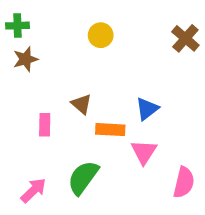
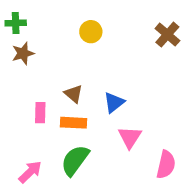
blue triangle: (147, 109) -> (114, 102), moved
orange rectangle: (110, 130) -> (73, 123), moved

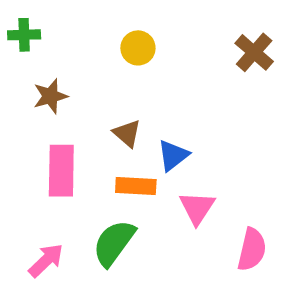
brown star: (23, 53) -> (50, 96), moved
brown triangle: (73, 94) -> (127, 133), moved
pink rectangle: (40, 113) -> (61, 171), size x1.6
orange rectangle: (73, 123) -> (136, 186), moved

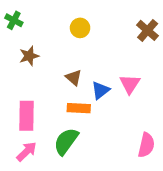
green cross: (24, 35) -> (14, 20), turned 30
pink rectangle: (61, 171) -> (27, 116), moved
pink triangle: (197, 208) -> (130, 84), moved

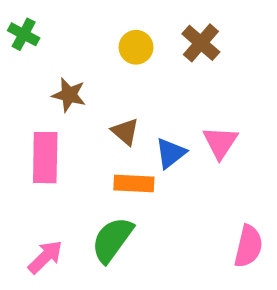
brown cross: (148, 30) -> (201, 43), moved
brown star: (29, 56) -> (69, 95), moved, turned 30
pink rectangle: (27, 116) -> (45, 158), moved

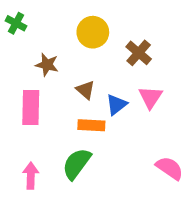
brown cross: (201, 43) -> (139, 53), moved
yellow circle: (136, 47) -> (93, 32), size x1.4
pink semicircle: (248, 246) -> (170, 168), turned -68
pink arrow: (45, 257) -> (31, 176), turned -45

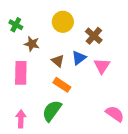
green cross: (16, 23) -> (16, 25), moved
blue triangle: (116, 105) -> (79, 58), moved
orange rectangle: (91, 125) -> (62, 85), turned 30

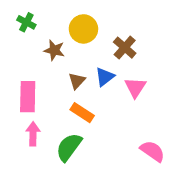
green cross: (16, 25) -> (26, 22), moved
brown star: (32, 44) -> (54, 50), moved
brown triangle: (58, 61) -> (77, 81), turned 32
pink arrow: (21, 119) -> (33, 134), moved

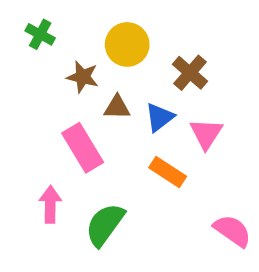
brown triangle: (77, 81) -> (117, 107), moved, turned 48
pink rectangle: (28, 97) -> (83, 148), moved, turned -32
orange rectangle: (82, 113) -> (168, 172), moved

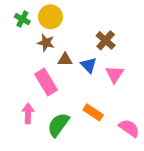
yellow circle: (127, 44) -> (50, 17), moved
blue triangle: (160, 117) -> (89, 65), turned -36
orange rectangle: (168, 172) -> (93, 112), moved

